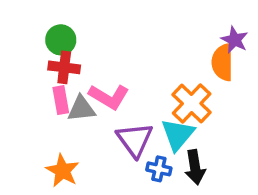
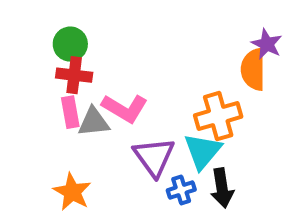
orange cross: (192, 104) -> (218, 116), turned 30
blue cross: (159, 169) -> (181, 190), turned -30

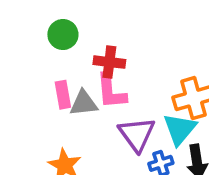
red cross: (74, 75) -> (109, 62), moved
pink L-shape: (125, 108) -> (111, 91), turned 54

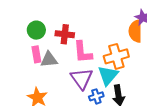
green circle: (63, 35) -> (36, 30), moved
pink L-shape: (111, 91) -> (83, 52), moved

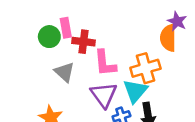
pink rectangle: (36, 54) -> (66, 28), moved
gray triangle: (49, 60) -> (65, 72), turned 48

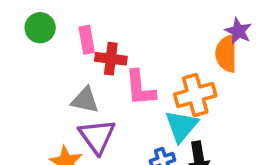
green circle: (49, 37) -> (40, 28), moved
gray triangle: (65, 72) -> (85, 100), turned -30
purple triangle: (104, 95) -> (97, 136), moved

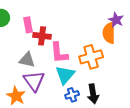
cyan triangle: (182, 126) -> (65, 75), moved

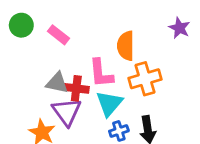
pink rectangle: (28, 25) -> (58, 35), turned -42
orange semicircle: (109, 33) -> (126, 46), moved
red cross: (42, 36) -> (76, 88), moved

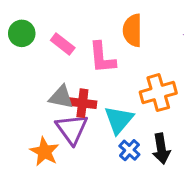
orange semicircle: (126, 46) -> (132, 30), moved
pink L-shape: (101, 73) -> (102, 58), moved
blue cross: (119, 131) -> (129, 150), turned -30

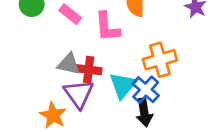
black arrow: (161, 149) -> (144, 112), moved
blue cross: (129, 150) -> (146, 90), moved, size x1.4

